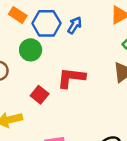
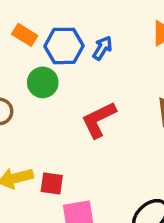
red L-shape: (71, 78) -> (99, 120), turned -32
red square: (40, 95) -> (52, 183), moved, turned -30

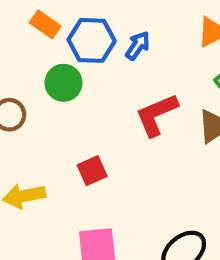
red L-shape: (99, 120) -> (157, 115), moved
red square: (52, 183) -> (92, 171), moved, turned -35

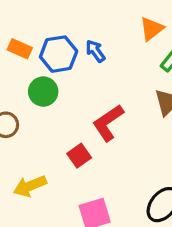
blue arrow: (138, 46) -> (95, 51), turned -60
red L-shape: (157, 115) -> (108, 123), moved

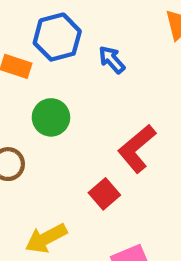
blue hexagon: (59, 54) -> (57, 37), moved

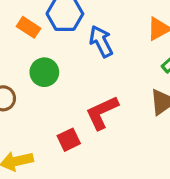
blue arrow: (112, 60) -> (101, 41), size x1.4

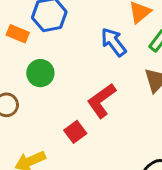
blue arrow: (101, 41) -> (114, 42), moved

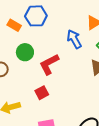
red L-shape: (101, 101) -> (49, 64), moved

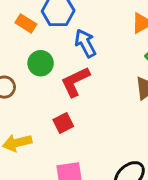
blue arrow: (74, 39) -> (85, 43), moved

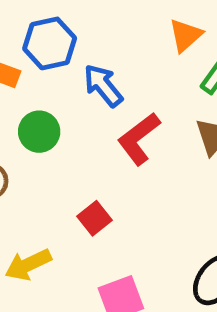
red L-shape: (75, 82) -> (139, 139), moved

